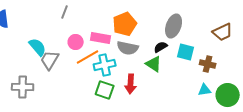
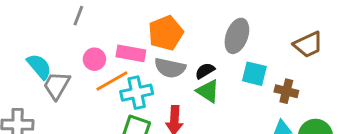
black semicircle: (161, 47) -> (205, 71), moved

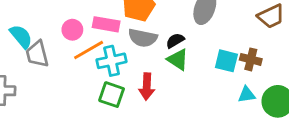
cyan square: (254, 74) -> (226, 61), moved
gray trapezoid: (57, 85) -> (37, 54), turned -44

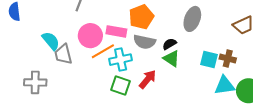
pink circle: (72, 30) -> (90, 36), size x1.5
red arrow: (147, 86) -> (148, 79), turned -144
cyan triangle: (247, 95) -> (225, 86), size x1.5

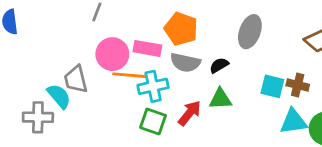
orange pentagon: (141, 17) -> (181, 29), turned -30
cyan semicircle: (51, 41) -> (59, 96), moved
orange line: (103, 51) -> (129, 75), turned 35
green triangle: (172, 59) -> (220, 99), moved, turned -36

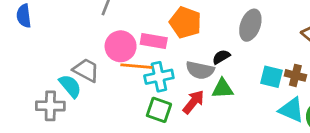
gray semicircle: (185, 63) -> (200, 70), moved
gray trapezoid: (76, 79) -> (86, 70), turned 132
cyan triangle: (293, 121) -> (291, 110), turned 32

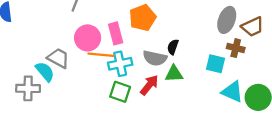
orange pentagon: (185, 22) -> (143, 18), turned 30
gray ellipse: (250, 25) -> (227, 20), moved
pink rectangle: (154, 41) -> (116, 33), turned 65
black semicircle: (221, 57) -> (173, 47), turned -40
brown cross: (295, 75) -> (236, 48), moved

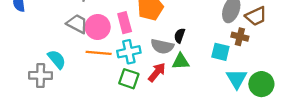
orange line: (101, 55) -> (99, 53), moved
gray trapezoid: (58, 58) -> (77, 24), moved
cyan triangle: (232, 92) -> (237, 79), turned 35

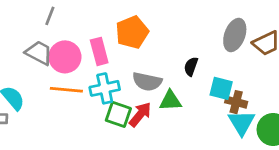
black semicircle: (180, 36) -> (191, 66), moved
brown cross: (240, 37) -> (236, 102), moved
green square: (129, 79) -> (118, 114), moved

